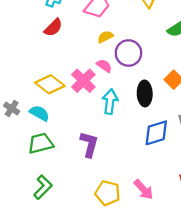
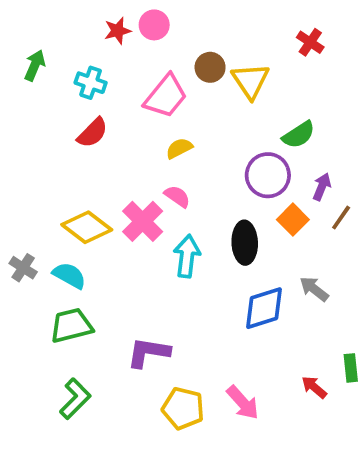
purple circle: (128, 53) -> (268, 175), moved
purple L-shape: (89, 144) -> (148, 352), moved, turned -96

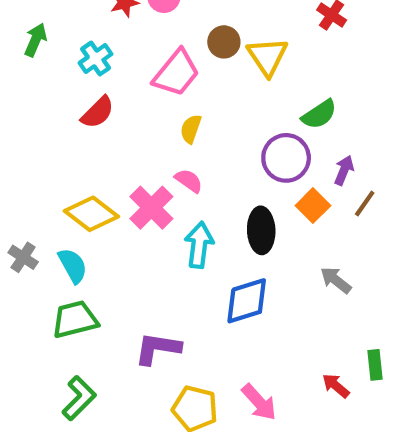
cyan cross: (91, 83) -> (96, 59), turned 36
yellow semicircle: (179, 148) -> (191, 129), turned -44
cyan semicircle: (69, 275) -> (73, 266), turned 32
blue diamond: (264, 308) -> (247, 301), moved

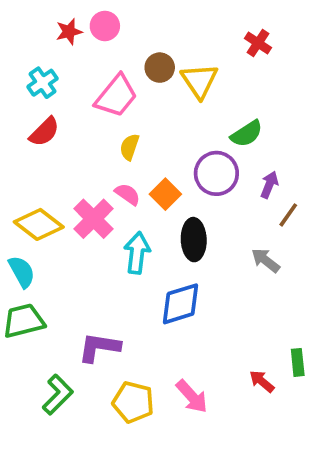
orange square: (313, 206) -> (165, 194), moved
gray arrow: (336, 280) -> (266, 260), moved
green L-shape: (79, 398) -> (58, 395), moved

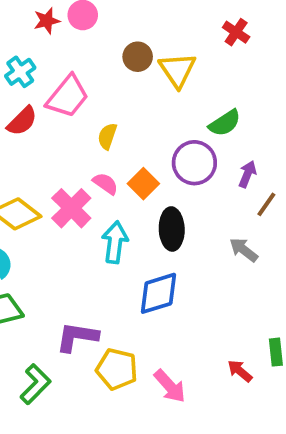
pink trapezoid: (116, 96) -> (68, 96), moved
yellow pentagon: (133, 402) -> (117, 369), moved

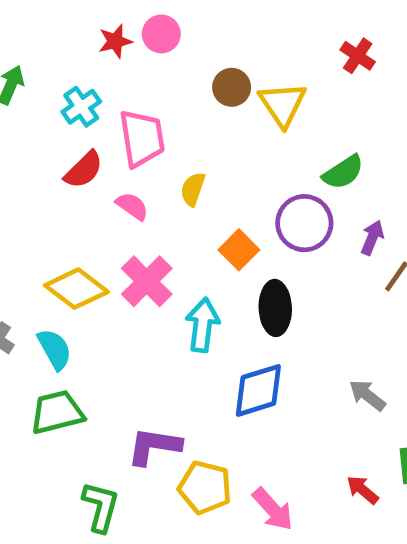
pink trapezoid: (68, 96) -> (142, 138), turned -48
pink semicircle: (105, 184) -> (132, 206), moved
gray arrow: (244, 250) -> (367, 395), moved
green L-shape: (35, 384) -> (101, 507), turned -30

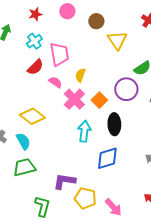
red star: (115, 41) -> (35, 14), moved
brown circle: (232, 87) -> (96, 21), moved
pink cross: (147, 281) -> (74, 99), moved

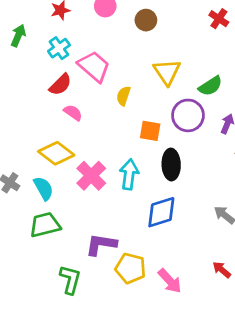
yellow triangle: (117, 40) -> (167, 72), moved
pink trapezoid: (59, 54) -> (94, 66), turned -40
pink semicircle: (55, 82) -> (73, 113), moved
pink cross: (74, 99) -> (91, 176), moved
orange square: (99, 100) -> (150, 131), turned -35

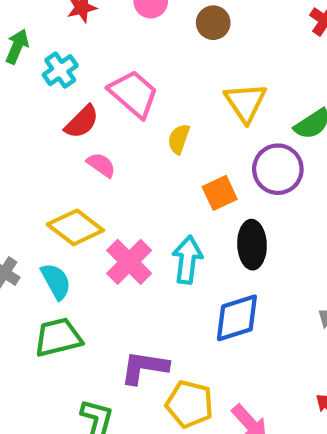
cyan cross: (59, 48) -> (60, 70), moved
orange square: (150, 131) -> (220, 193), turned -35

